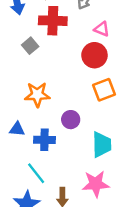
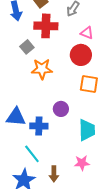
orange square: (104, 90) -> (89, 84), turned 30
orange star: (37, 95) -> (42, 69), moved
blue triangle: (17, 129) -> (16, 117), size x1.5
pink star: (96, 184) -> (82, 163), size x0.7

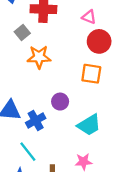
red circle: (81, 55) -> (99, 41), moved
blue cross: (39, 126) -> (36, 120), turned -30
cyan trapezoid: (87, 130) -> (89, 125), turned 60

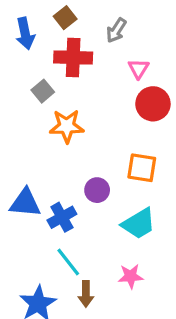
pink triangle: (89, 17) -> (139, 69), turned 40
orange square: (91, 74) -> (142, 168), moved
cyan line: (28, 152) -> (68, 262), moved

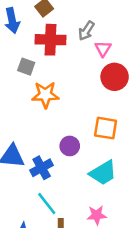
gray arrow: (116, 30) -> (86, 31), moved
gray square: (43, 91) -> (26, 67), turned -30

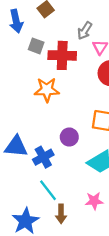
red cross: (51, 40) -> (62, 55), moved
gray square: (26, 67) -> (36, 46), moved

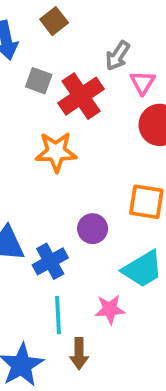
red cross: (62, 55) -> (81, 96), turned -36
cyan line: (48, 190) -> (58, 315), turned 35
pink star: (94, 201) -> (110, 309), moved

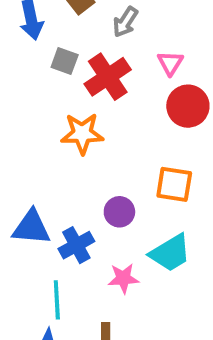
gray arrow: (118, 56) -> (125, 22), moved
pink star: (110, 309) -> (123, 278), moved
cyan line: (58, 315) -> (57, 300), moved

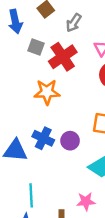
blue cross: (76, 245) -> (43, 138), moved, turned -35
pink star: (123, 278) -> (86, 201), moved

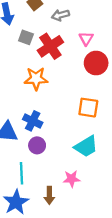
gray arrow: (74, 23) -> (60, 15), turned 42
purple circle: (70, 141) -> (37, 145), moved

